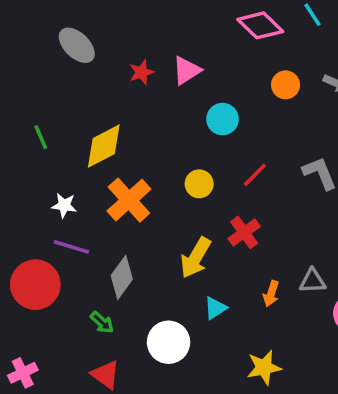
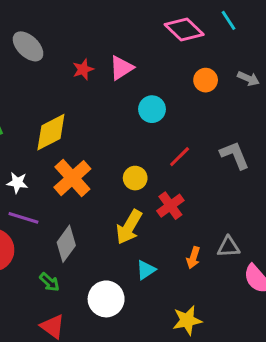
yellow circle: (199, 184) -> (135, 178), moved

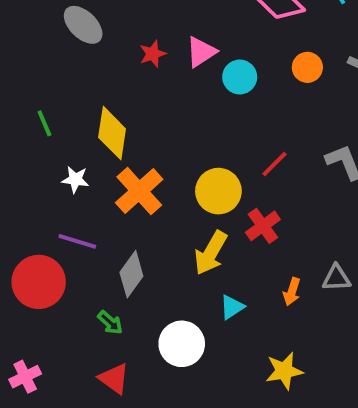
cyan circle: (152, 109) -> (240, 77), moved
yellow diamond: (51, 132) -> (112, 133), turned -54
yellow circle: (135, 178) -> (218, 191), size x1.5
white star: (17, 183) -> (75, 179), moved

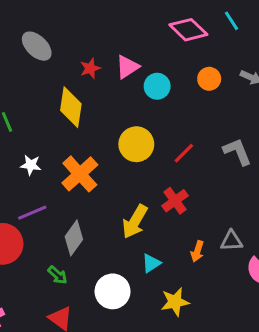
yellow diamond: (112, 133) -> (71, 107), moved
yellow circle: (218, 191) -> (136, 144), moved
purple line: (77, 241) -> (32, 213), turned -40
yellow star: (284, 371) -> (175, 302), moved

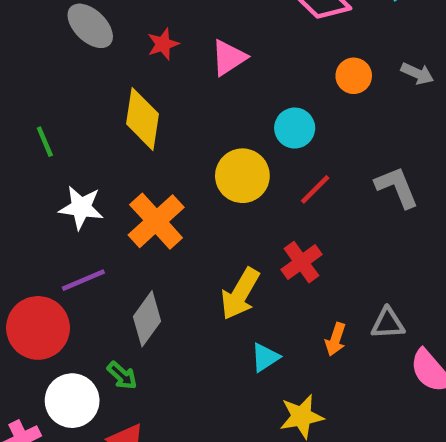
red star: (90, 68) -> (163, 44), moved
cyan circle: (157, 86) -> (295, 128), moved
white star: (31, 165) -> (81, 208), size x1.4
white circle: (113, 291) -> (72, 401), moved

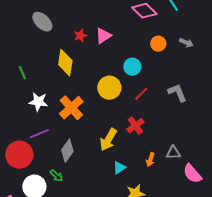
red star: (163, 44) -> (80, 36), moved

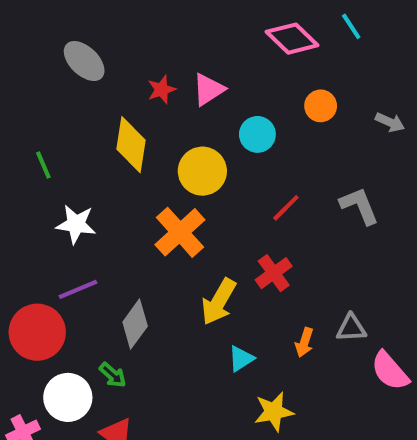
gray arrow: (186, 43) -> (390, 122), moved
cyan circle: (132, 67) -> (257, 134), moved
yellow circle: (109, 88) -> (202, 171), moved
orange cross: (71, 108) -> (180, 232), moved

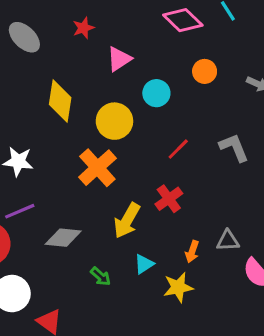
red star: (162, 90) -> (83, 28), moved
gray diamond: (135, 324) -> (63, 238), turned 60
green arrow: (113, 375) -> (100, 276), moved
yellow star: (274, 412) -> (178, 287), moved

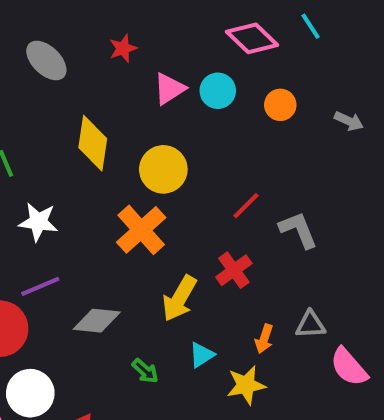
cyan circle: (156, 93) -> (218, 91), moved
gray L-shape: (234, 148) -> (298, 230), moved

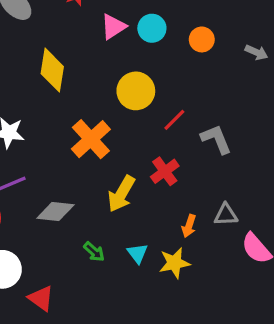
yellow circle: (163, 169) -> (136, 91), moved
cyan triangle: (202, 355) -> (137, 253), moved, turned -35

